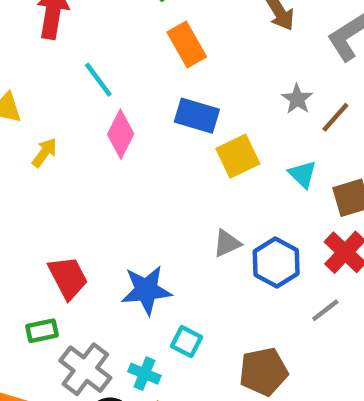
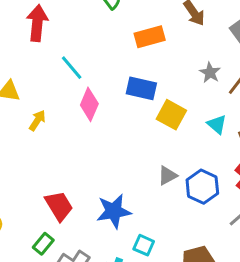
orange rectangle: (187, 44) -> (150, 37), moved, turned -72
yellow square: (238, 156) -> (171, 115), turned -32
green rectangle: (42, 331) -> (43, 244), turned -35

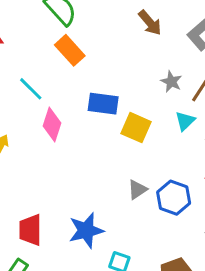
orange rectangle: (150, 37) -> (70, 50), moved, turned 68
cyan triangle: (217, 124) -> (185, 121), moved, turned 40
red trapezoid: (59, 206) -> (30, 230), turned -144

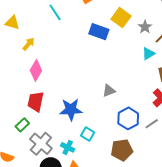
pink diamond: (52, 124) -> (36, 70), moved
yellow square: (136, 128) -> (121, 18), moved
blue hexagon: (174, 198) -> (128, 118), moved

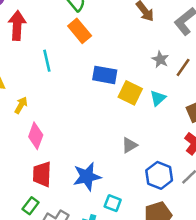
cyan line: (55, 12) -> (47, 61), turned 30
yellow square: (121, 18) -> (130, 93), moved
cyan triangle: (148, 54) -> (158, 98), moved

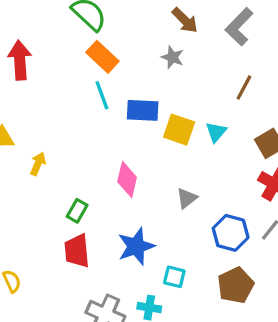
gray star: (160, 59) -> (172, 57), moved
cyan line: (47, 61) -> (102, 95), moved
pink diamond: (36, 136) -> (127, 179), moved
green rectangle: (31, 206) -> (77, 211), moved

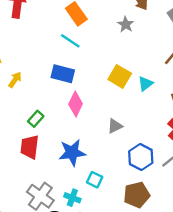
cyan line: (102, 95) -> (70, 41), turned -48
blue rectangle: (143, 110) -> (63, 74), moved

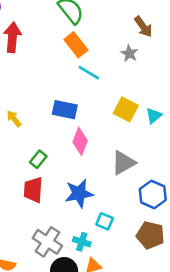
cyan line: (70, 41) -> (89, 73), moved
yellow arrow: (15, 80) -> (14, 119), turned -70
gray triangle: (115, 126) -> (123, 163), size x1.5
brown pentagon: (137, 195) -> (150, 235), turned 30

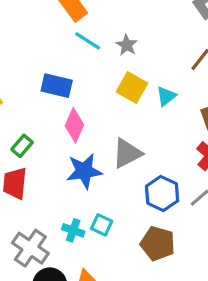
gray star: (129, 53) -> (127, 45), moved
blue star: (79, 193) -> (84, 171), moved
cyan cross: (82, 242) -> (73, 230), moved

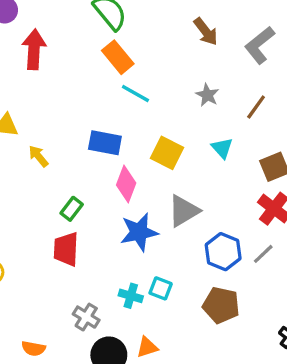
gray star: (127, 45) -> (207, 95), moved
yellow square: (132, 88) -> (167, 153), moved
cyan triangle: (166, 96) -> (222, 148), turned -30
gray cross: (30, 248) -> (86, 317), size x0.7

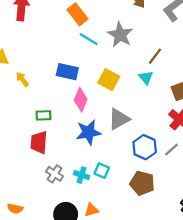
gray star: (207, 95) -> (120, 35), moved, size x1.6
brown line: (256, 107) -> (155, 56), moved
green rectangle: (72, 209) -> (44, 115), turned 48
gray cross: (86, 317) -> (55, 174), moved

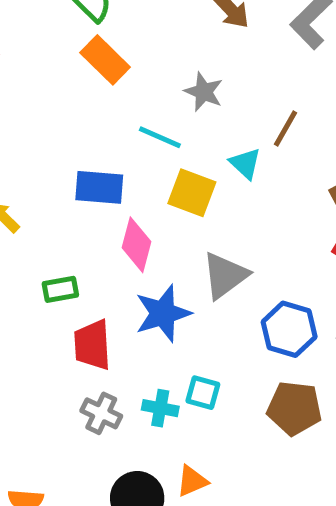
gray star: (120, 35) -> (204, 92), size x0.7
cyan line: (89, 39) -> (160, 137), moved
cyan triangle: (146, 78) -> (245, 163), moved
red trapezoid: (39, 142) -> (92, 345), moved

